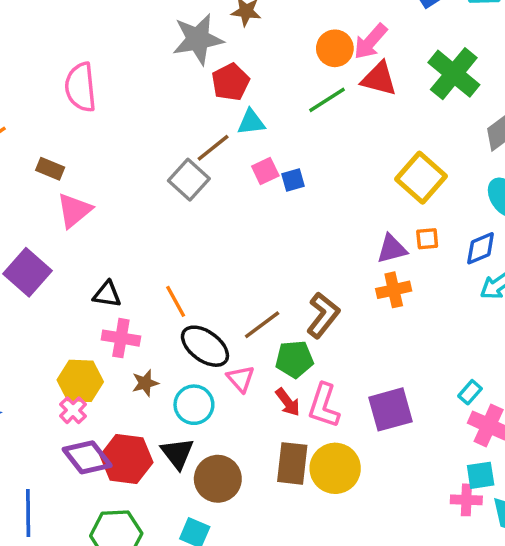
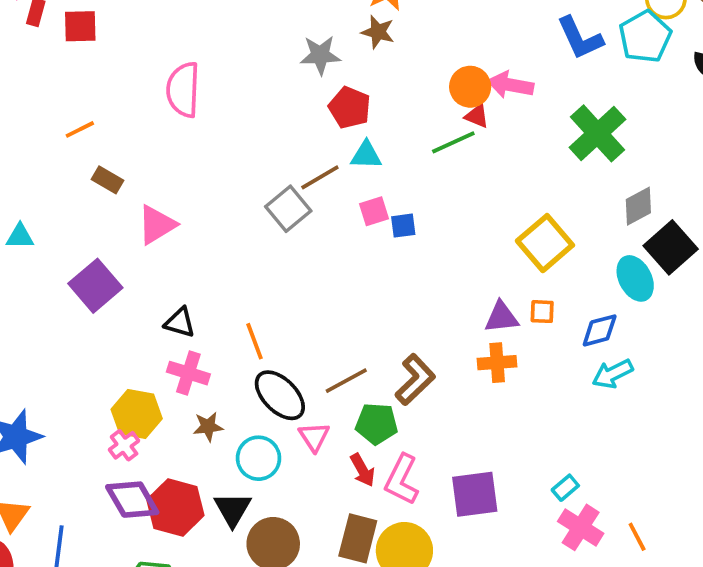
gray star: (198, 39) -> (320, 55), size x0.7
pink arrow: (370, 42) -> (510, 85), turned 51
red triangle: (379, 79) -> (477, 116), moved, size x0.6
red pentagon: (231, 82) -> (350, 108), turned -30
brown rectangle: (50, 169) -> (108, 180), moved

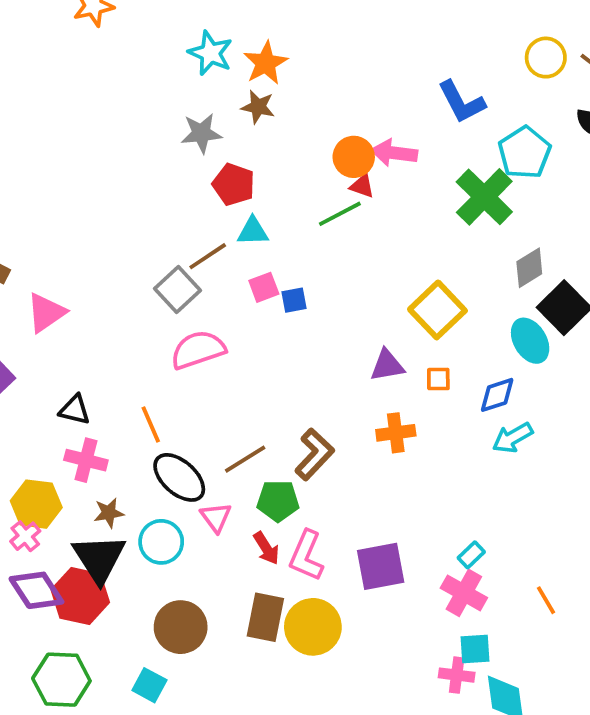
cyan pentagon: (645, 37) -> (525, 153), moved
pink semicircle: (183, 90) -> (198, 350), moved, turned 72
purple triangle: (501, 317) -> (387, 365), moved
black triangle: (233, 509) -> (99, 558), moved, size x1.4
pink cross: (581, 527) -> (464, 593), moved

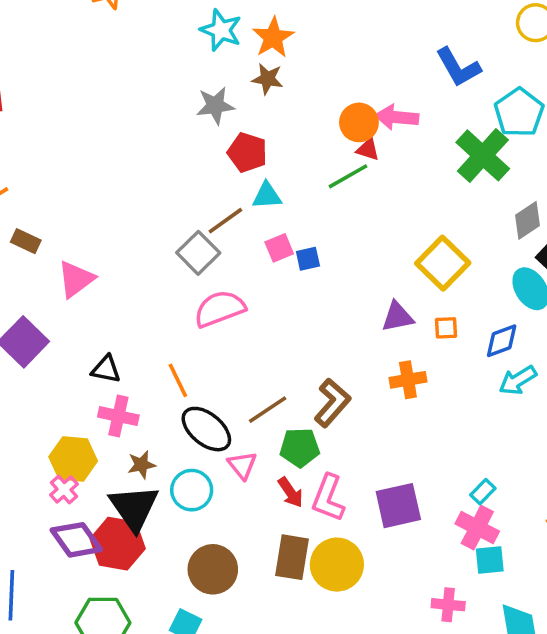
cyan square: (475, 649) -> (490, 560), moved
pink cross: (457, 675) -> (448, 605), moved

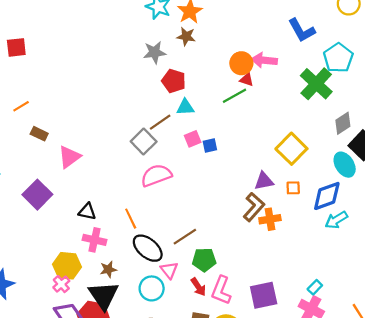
blue diamond: (502, 341) -> (327, 196), size x1.4
brown L-shape: (332, 403) -> (254, 207), moved
cyan circle: (192, 490) -> (152, 288), moved

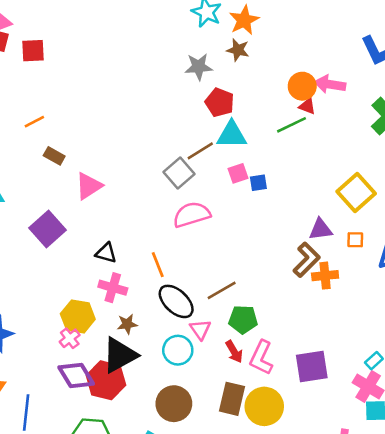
cyan triangle: (185, 107) -> (232, 135), size x1.4
black triangle: (104, 295) -> (120, 355), turned 32

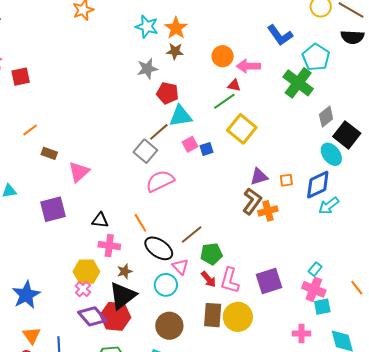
orange circle: (302, 86) -> (223, 56), moved
yellow square: (356, 193) -> (242, 129), moved
purple square: (48, 229) -> (53, 209), turned 36

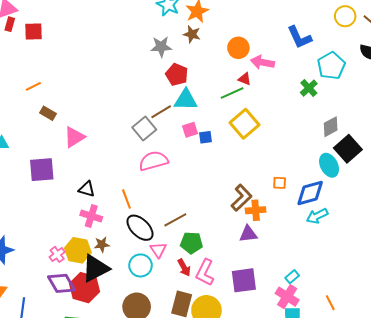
green cross: (298, 83) -> (309, 88), size x0.6
purple triangle: (259, 177) -> (248, 234), moved
yellow hexagon: (86, 272) -> (78, 250), moved

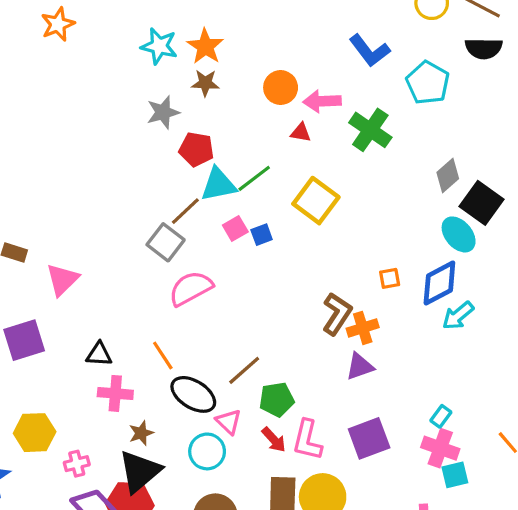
green cross: (309, 88) -> (370, 130), moved, size x1.5
green line: (232, 93) -> (254, 178), moved
yellow hexagon: (78, 250) -> (35, 433), moved
pink cross: (57, 254) -> (77, 464), turned 35

